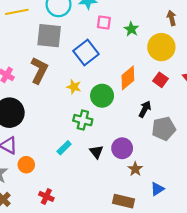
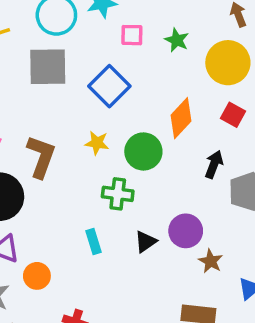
brown L-shape: (39, 70) -> (41, 157), moved
cyan rectangle: (64, 148) -> (94, 242), turned -56
black triangle: (96, 152) -> (145, 242), turned 40

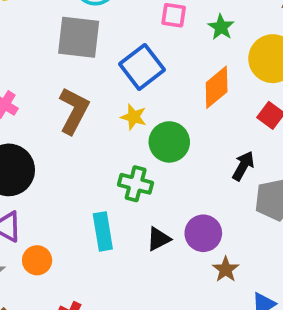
orange diamond: (181, 118) -> (217, 87), moved
yellow star: (97, 143) -> (134, 117), moved
brown L-shape: (41, 157) -> (74, 111), moved
cyan rectangle: (94, 242) -> (103, 231), size x1.4

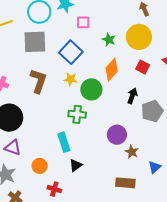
green star: (221, 27) -> (109, 40), moved
orange diamond: (217, 87) -> (112, 70), moved
black triangle: (159, 239) -> (76, 165), moved
orange circle: (37, 260) -> (40, 166), moved

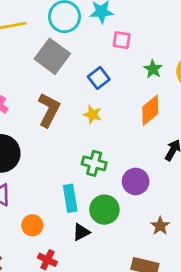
gray square: (35, 42) -> (52, 56), turned 30
blue square: (71, 52) -> (99, 78), size x0.7
green circle: (91, 89) -> (104, 210), moved
purple circle: (117, 135) -> (136, 181), moved

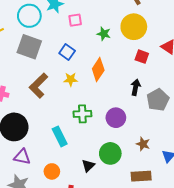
brown L-shape: (49, 110) -> (39, 86), turned -145
orange diamond: (150, 110) -> (98, 70), moved
cyan rectangle: (70, 198) -> (60, 136), moved
green circle: (104, 210) -> (110, 153), moved

